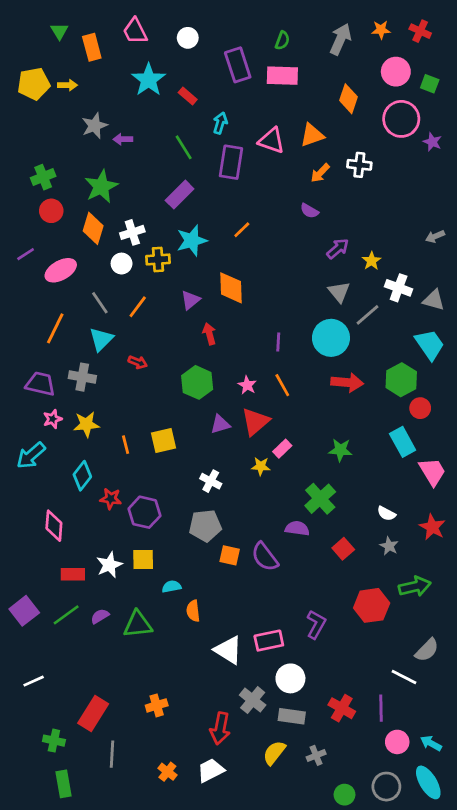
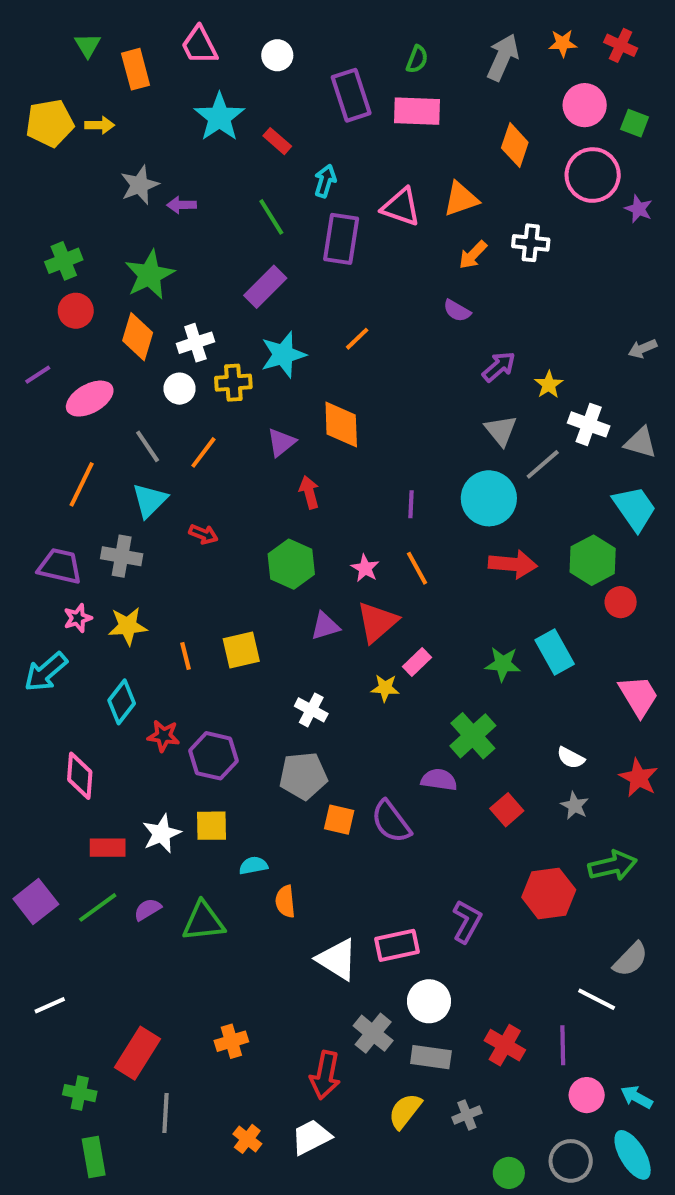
cyan rectangle: (403, 442) -> (555, 652), moved

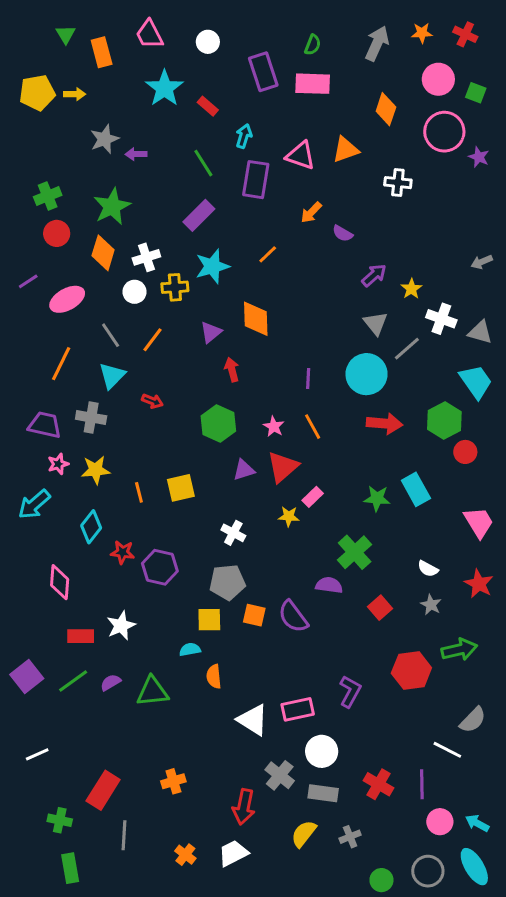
orange arrow: (473, 255) -> (311, 212), moved
yellow square: (211, 826) -> (209, 620), moved

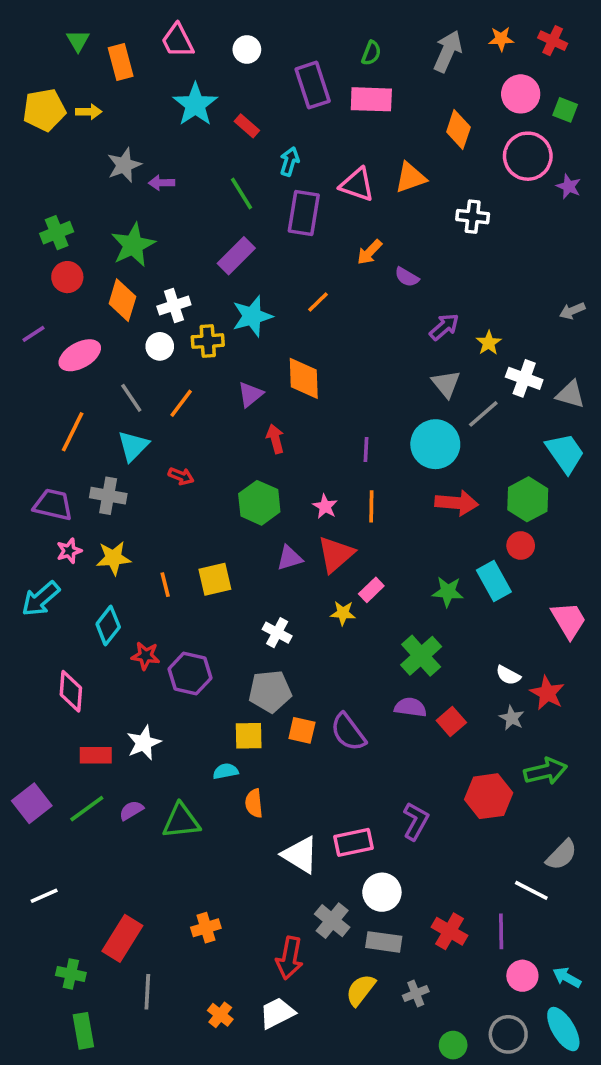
orange line: (313, 427) -> (371, 506), turned 30
red circle: (465, 452) -> (521, 545), moved
red star: (479, 584) -> (547, 693), moved
purple semicircle: (329, 585) -> (410, 707), moved

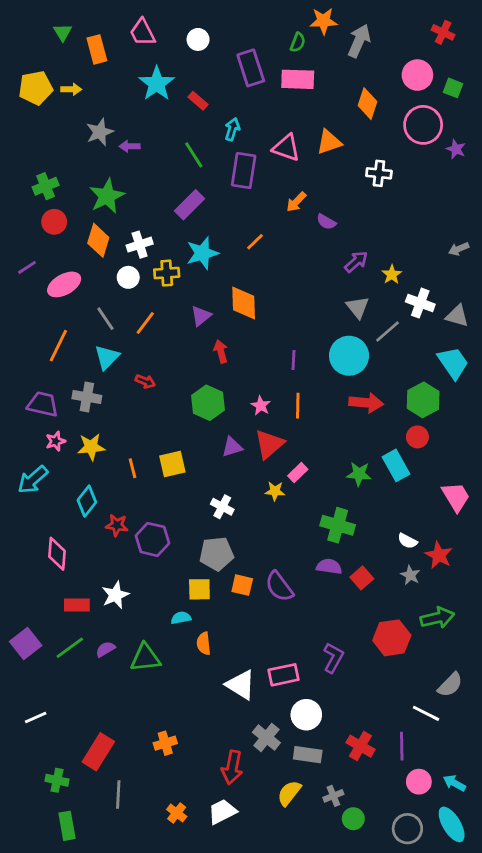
orange star: (501, 39) -> (323, 21), moved, size x1.4
green cross: (421, 656) -> (338, 525), turned -32
green circle: (453, 1045) -> (353, 819), moved

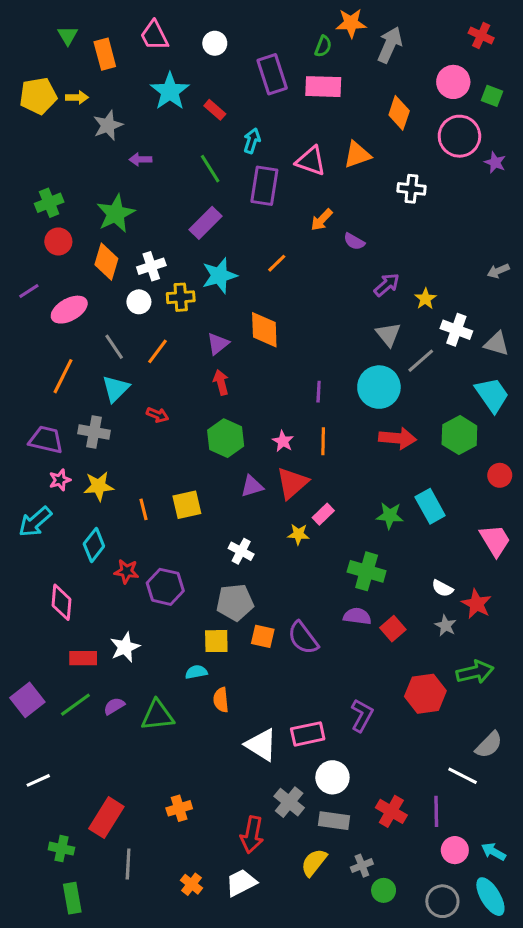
gray star: (100, 132) -> (108, 125), moved
red arrow: (221, 351) -> (221, 382), moved
red circle: (417, 437) -> (500, 475), moved

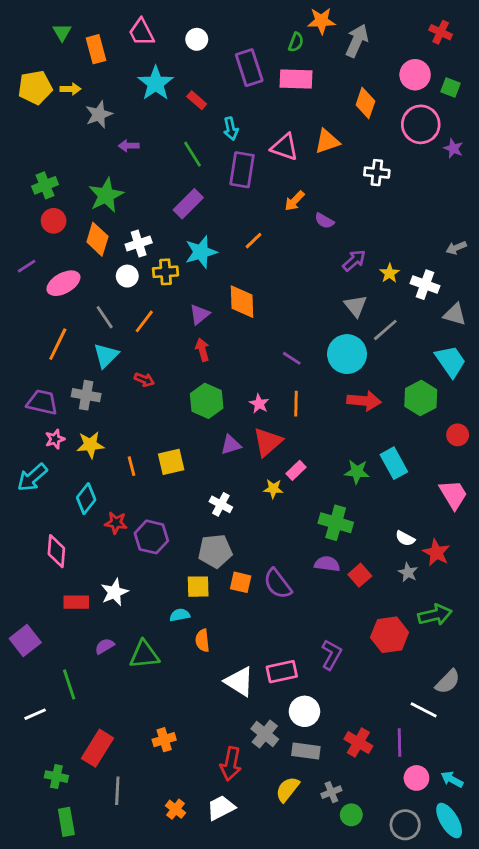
cyan arrow: (252, 141) -> (231, 129), turned 150
white cross: (456, 330) -> (425, 285), moved
purple line: (319, 392) -> (292, 358), turned -60
green line: (75, 705) -> (69, 684), moved, turned -72

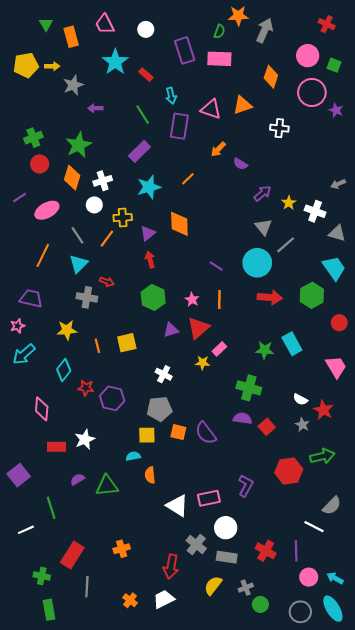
yellow cross: (166, 272) -> (123, 218), moved
gray cross: (86, 395) -> (87, 297), moved
pink star: (55, 439) -> (18, 326), moved

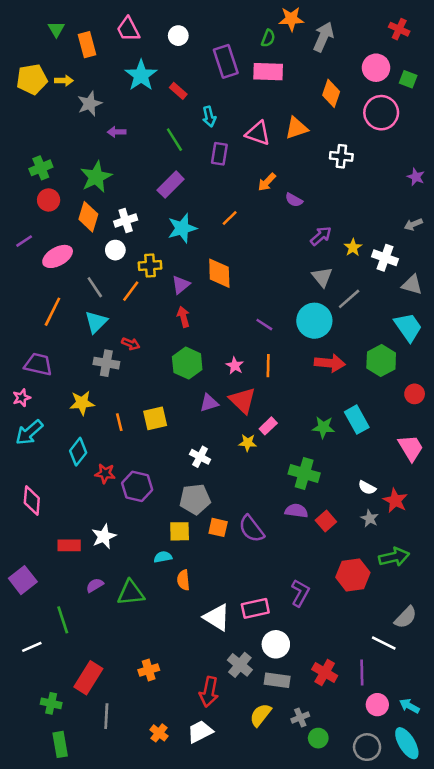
purple star: (336, 110) -> (416, 177), moved
purple rectangle: (179, 126) -> (219, 154), size x0.7
red triangle: (198, 328) -> (242, 400), turned -35
pink diamond: (42, 409) -> (32, 500), moved

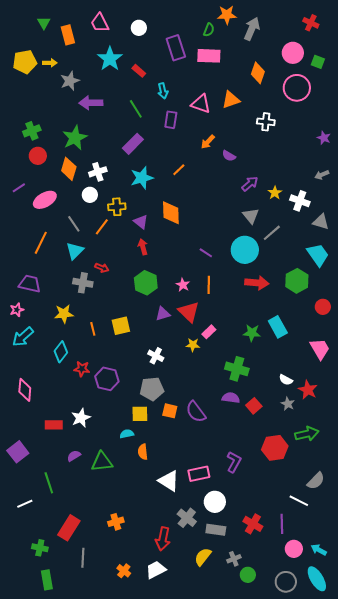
purple arrow: (117, 132) -> (91, 103), size x1.6
purple triangle: (181, 285) -> (141, 222), turned -42

